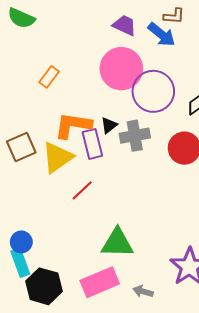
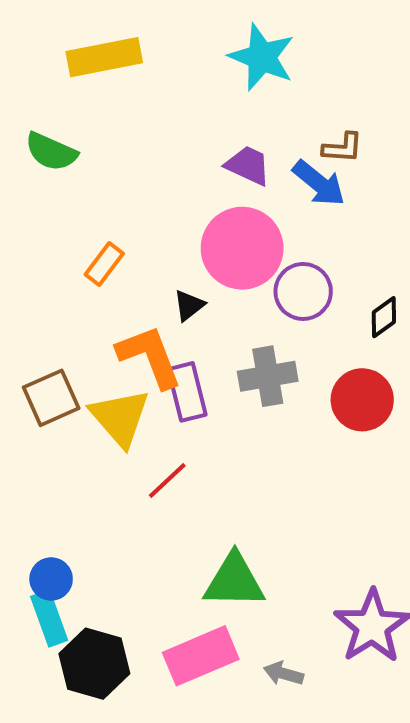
purple circle: (153, 91) -> (303, 291), size x0.7
orange L-shape: (73, 125) -> (150, 356), turned 60
black triangle: (109, 125) -> (189, 305), moved
yellow triangle: (57, 157) -> (120, 418), turned -36

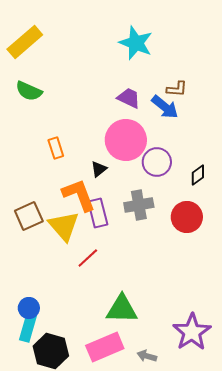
yellow rectangle: (104, 57) -> (25, 42), moved, turned -30
orange rectangle: (104, 264) -> (56, 148), turned -55
cyan rectangle: (49, 618) -> (28, 328), turned 36

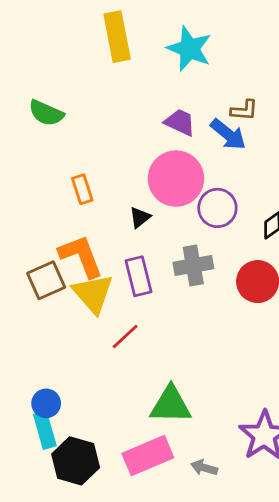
yellow rectangle: (25, 42) -> (117, 37), moved, turned -60
orange L-shape: (79, 195) -> (81, 256), moved
cyan rectangle: (28, 328) -> (45, 430), turned -32

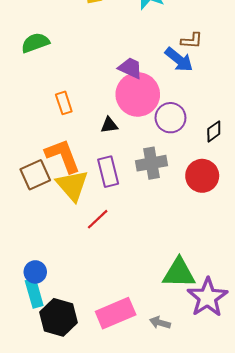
green semicircle: (46, 113) -> (35, 43), turned 136
purple trapezoid: (180, 122) -> (130, 68), moved
black triangle: (140, 217) -> (109, 125), turned 30
green triangle: (171, 405) -> (179, 273), moved

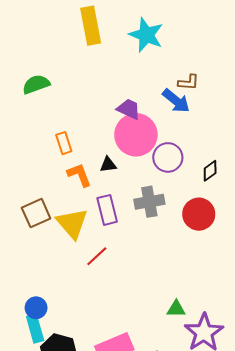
orange L-shape: (63, 156) -> (79, 175), moved, size x0.7
green triangle: (179, 273) -> (176, 309), size x0.6

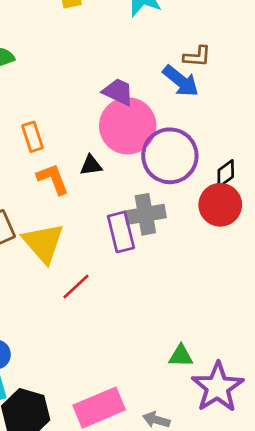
purple circle: (168, 157) -> (170, 156), size x1.4
purple rectangle: (107, 210) -> (121, 232), moved
red circle: (199, 214) -> (220, 205), moved

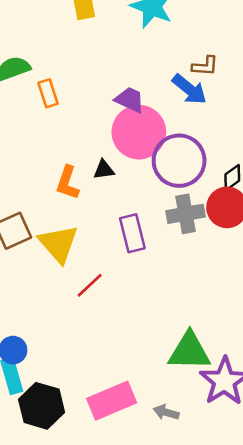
orange rectangle: (32, 137) -> (48, 93), moved
orange L-shape: (53, 179) -> (67, 183), turned -140
gray cross: (145, 214) -> (186, 214), moved
green triangle: (181, 356) -> (189, 351), size x1.8

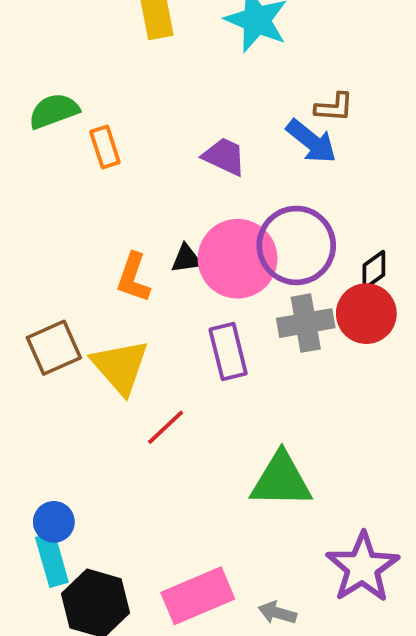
pink circle: (139, 132) -> (238, 259), moved
green triangle: (189, 351) -> (281, 480), moved

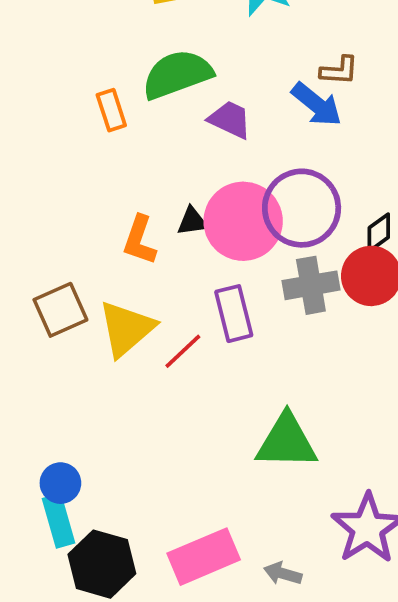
green semicircle: (54, 111) -> (177, 74), moved, size x1.4
yellow triangle: (120, 367) -> (126, 329), turned 30
red line: (166, 427) -> (183, 351), moved

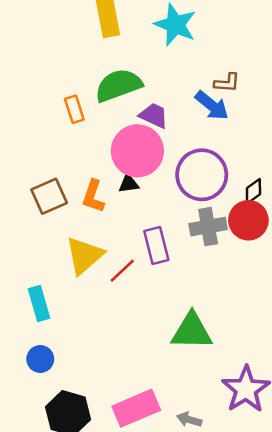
pink circle: (243, 221) -> (137, 151), moved
brown square: (60, 310) -> (49, 196), moved
cyan rectangle: (59, 521) -> (39, 303), moved

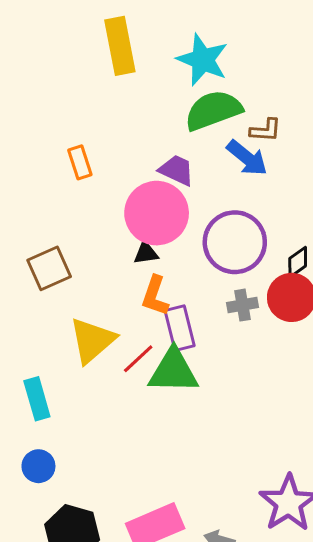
green semicircle: (118, 85) -> (213, 110), moved
orange L-shape: (93, 196) -> (155, 296), moved
gray cross: (208, 227) -> (242, 305), size x0.7
green triangle: (192, 331) -> (173, 371), moved

